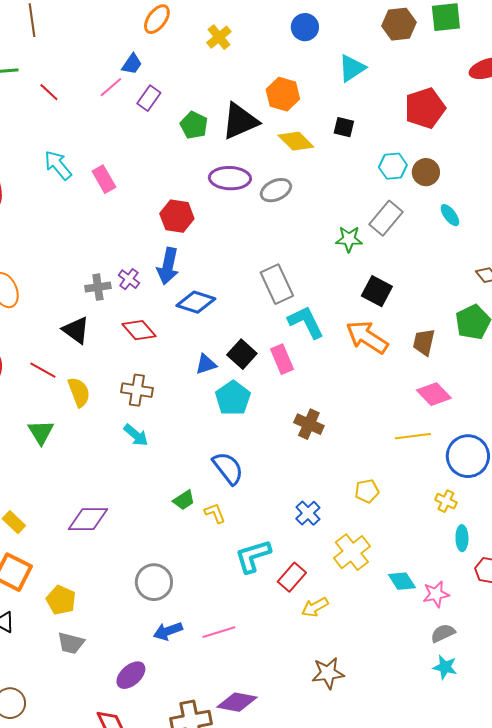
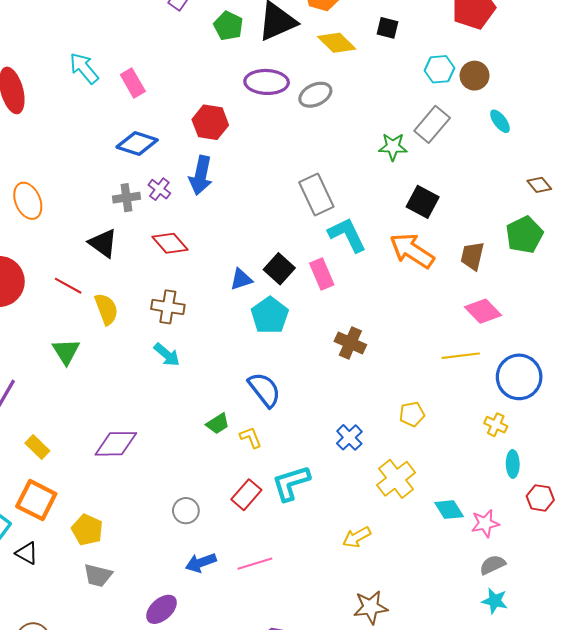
blue diamond: (196, 302) -> (137, 144), moved
red rectangle: (292, 577) -> (246, 495), moved
gray circle: (154, 582) -> (186, 511), size x0.7

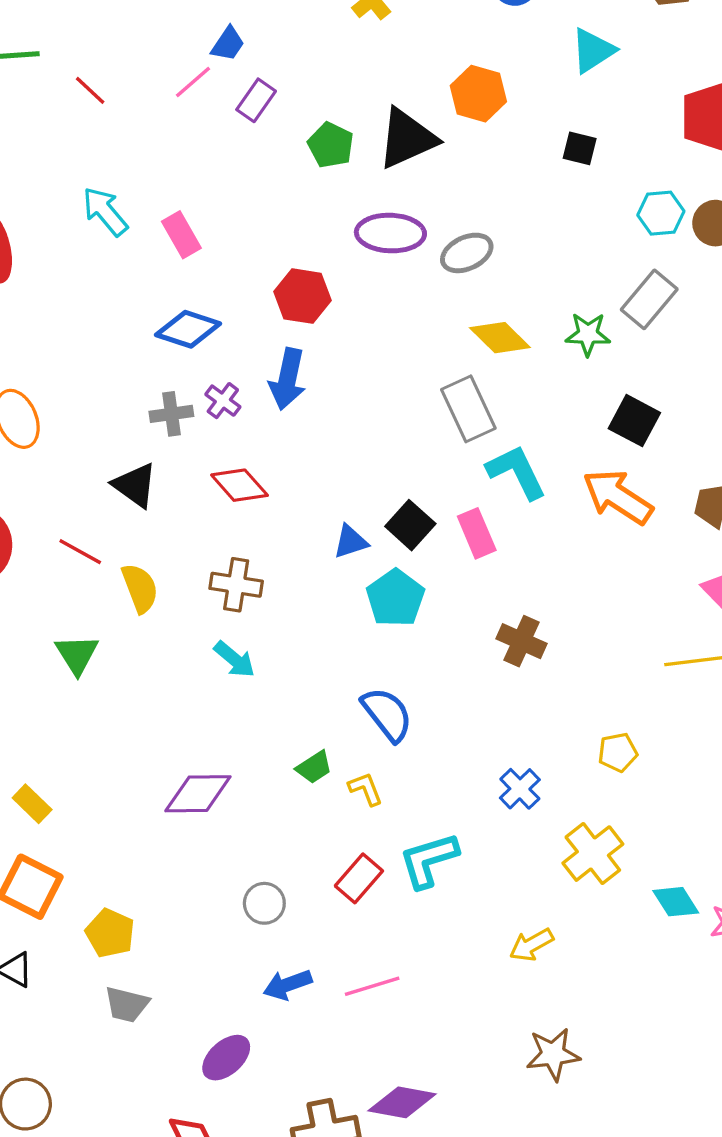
yellow diamond: (337, 43) -> (500, 338), moved
purple diamond: (116, 444) -> (198, 794), moved

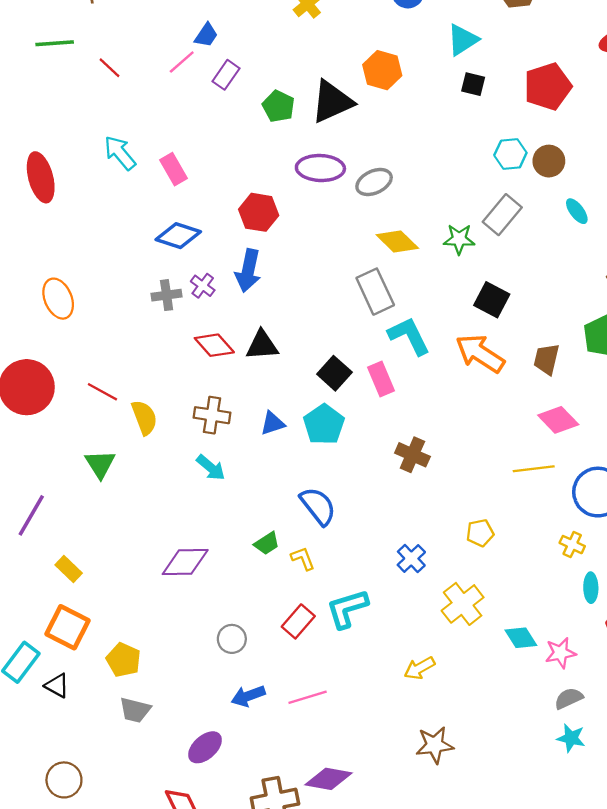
black square: (580, 148) -> (473, 84), moved
black triangle: (135, 485) -> (262, 345), moved, turned -40
blue triangle: (351, 542) -> (273, 423), moved

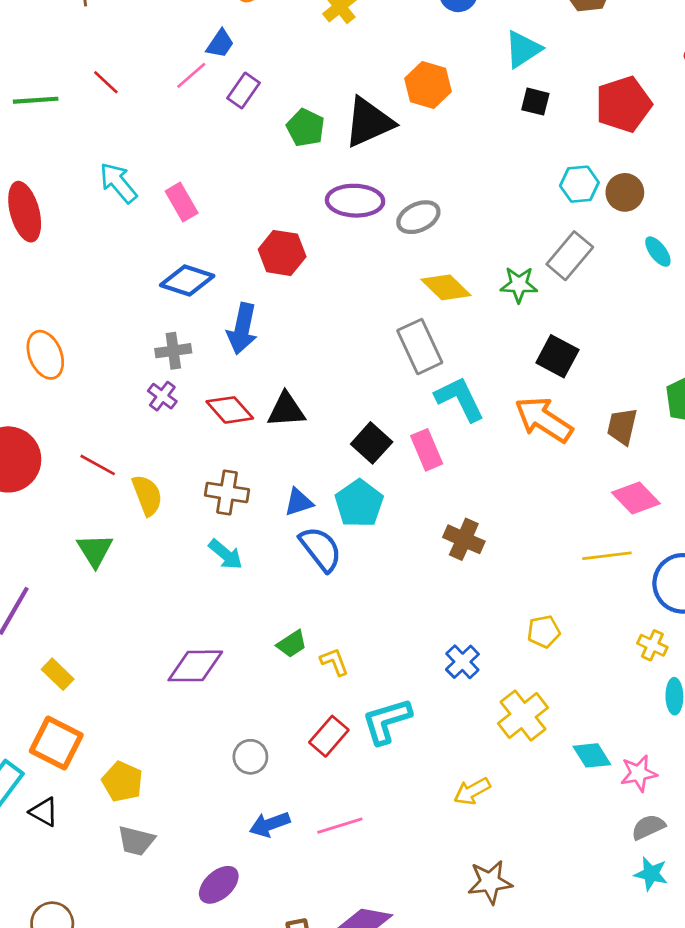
green line: (55, 43) -> (36, 100), moved
blue arrow: (248, 271) -> (242, 329), moved
purple cross: (203, 286) -> (162, 396), moved
blue semicircle: (318, 506) -> (321, 549), moved

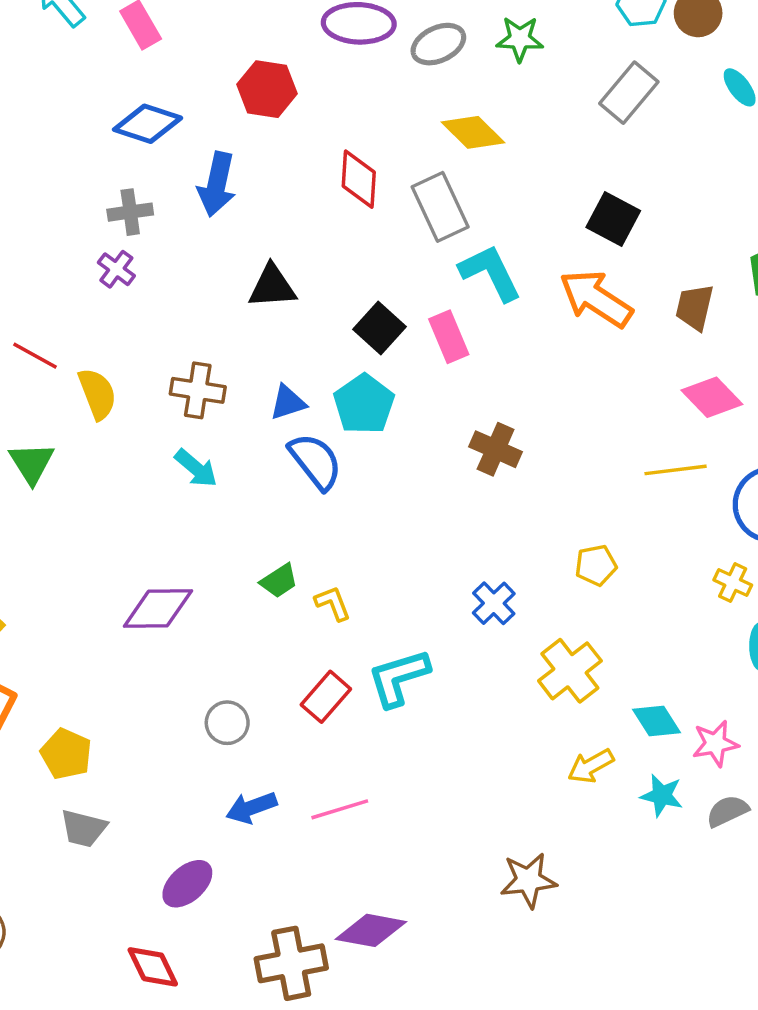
green star: (519, 285) -> (520, 39), moved
red diamond: (230, 410) -> (359, 179), moved, turned 45
yellow arrow: (472, 791) -> (591, 766), moved
cyan star: (651, 874) -> (662, 795), moved

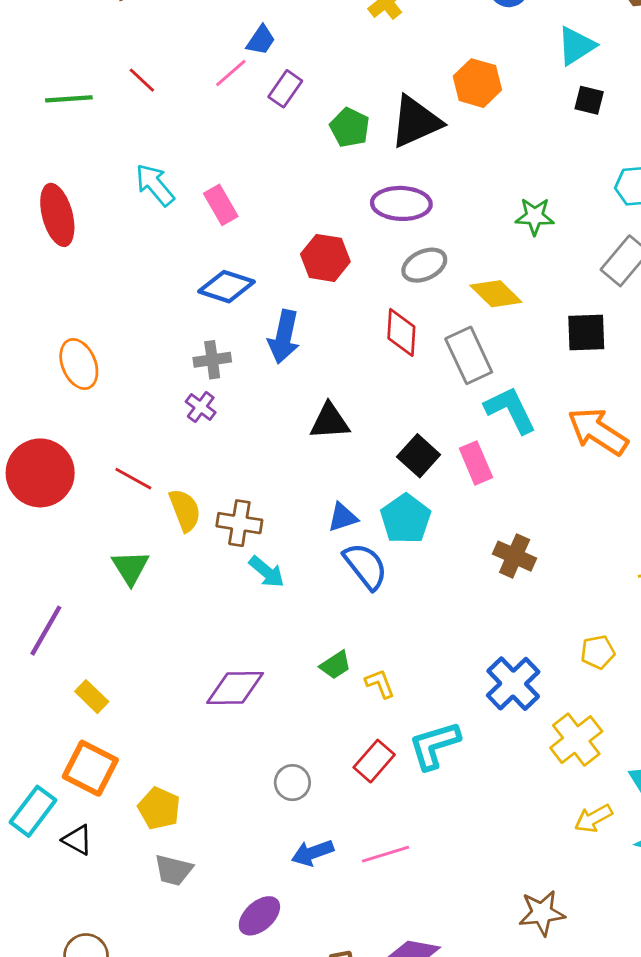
gray ellipse: (438, 44) -> (424, 265), moved
black square: (613, 219) -> (586, 332), moved, turned -30
brown cross: (198, 390) -> (239, 523), moved
blue cross: (494, 603) -> (513, 684), size x1.5

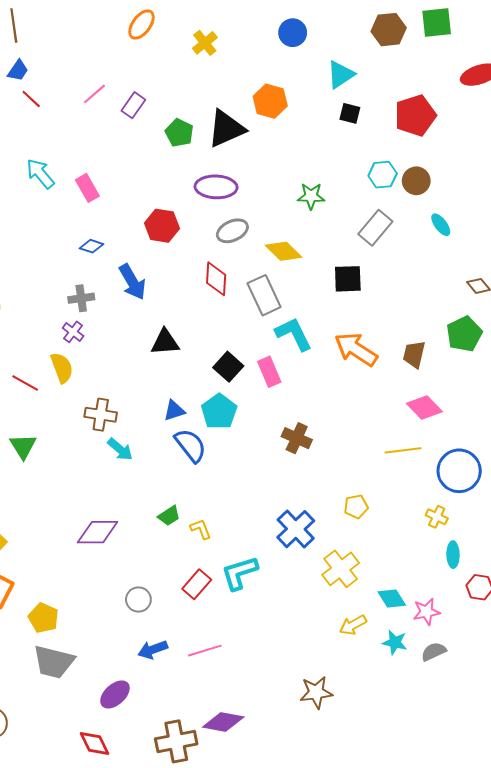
blue trapezoid: (261, 40) -> (18, 70), moved
blue diamond: (226, 287) -> (91, 246), size x0.6
blue arrow: (284, 337) -> (132, 282), turned -42
yellow semicircle: (185, 510) -> (62, 368), moved
gray trapezoid: (173, 870) -> (54, 662), size x1.5

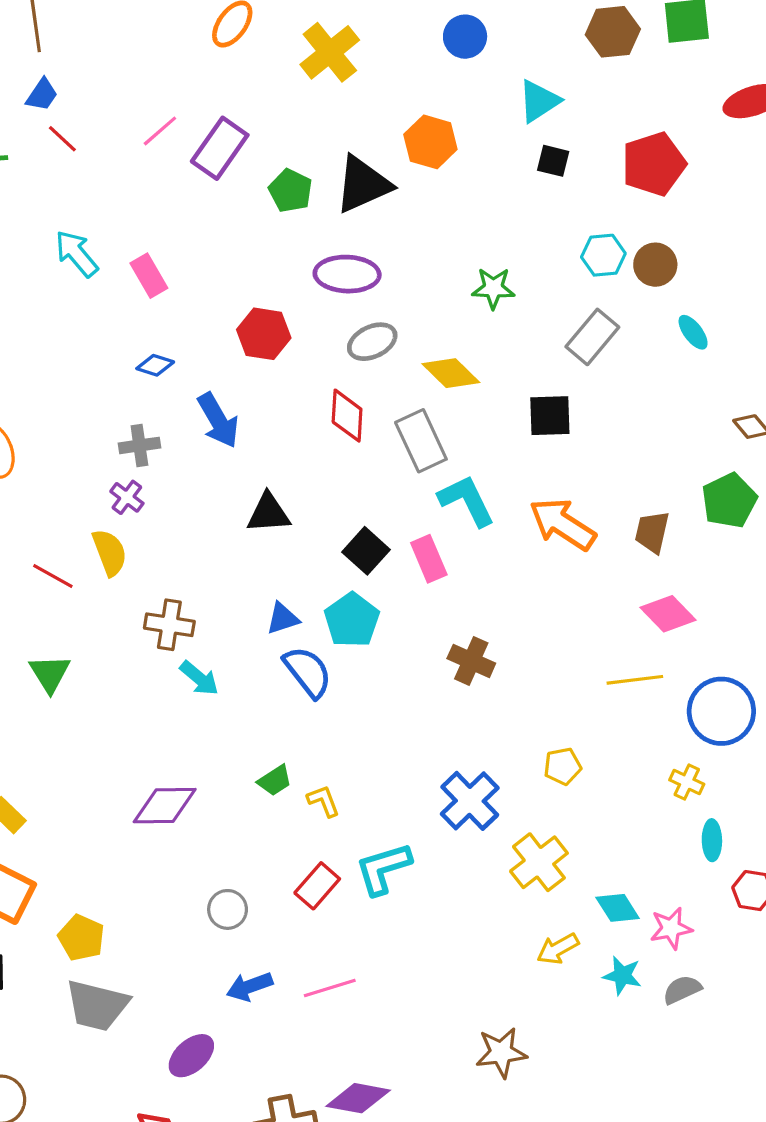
yellow cross: (205, 43) -> (330, 52), size x1.5
purple rectangle: (133, 105) -> (220, 148), size x1.5

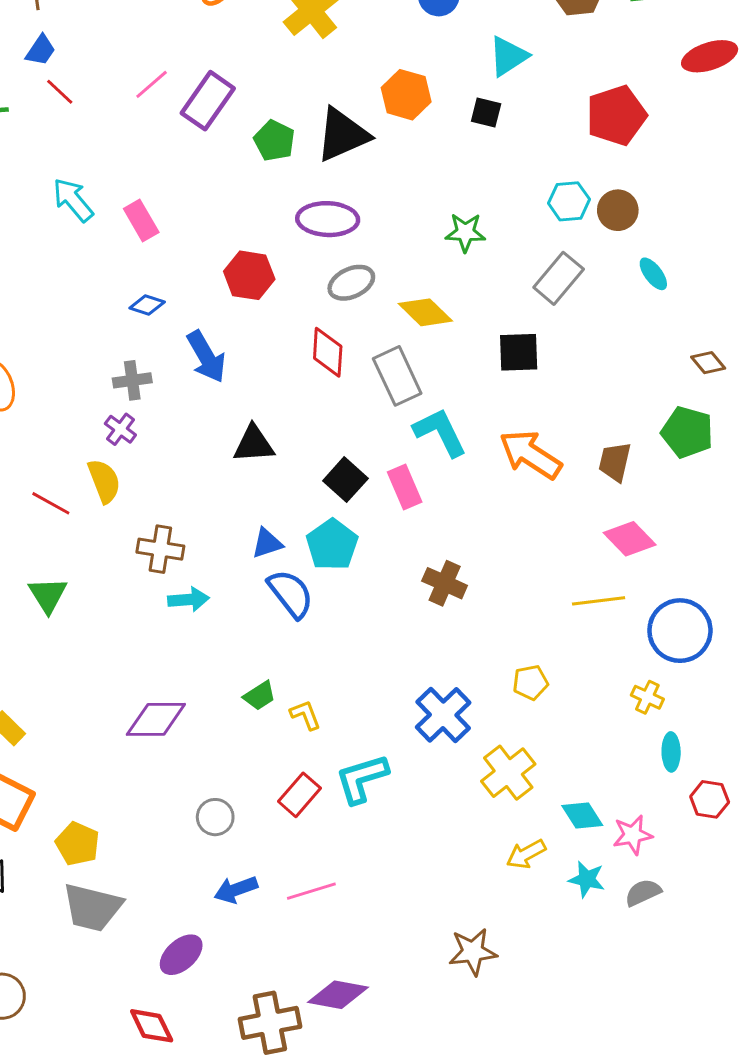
black square: (553, 161) -> (486, 112), moved
green pentagon: (729, 501) -> (687, 432), turned -30
cyan arrow: (199, 678) -> (189, 599), turned -45

